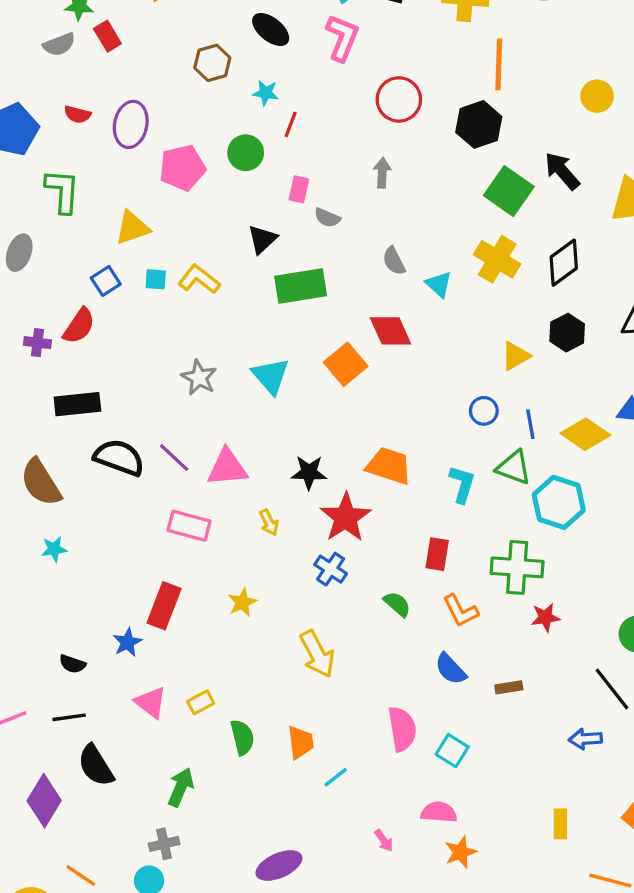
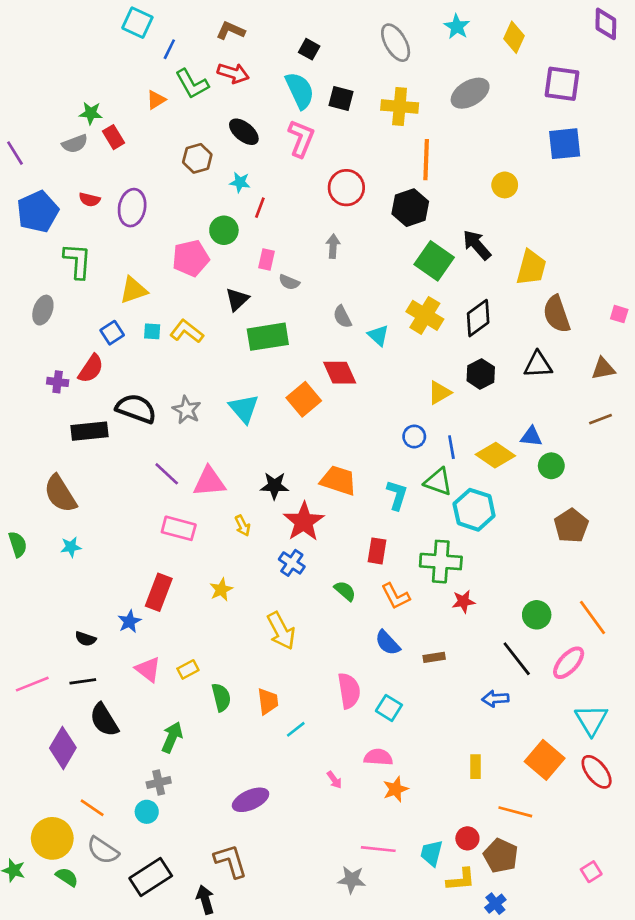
pink pentagon: (182, 168) -> (191, 258), moved
black semicircle: (119, 457) -> (136, 409), moved

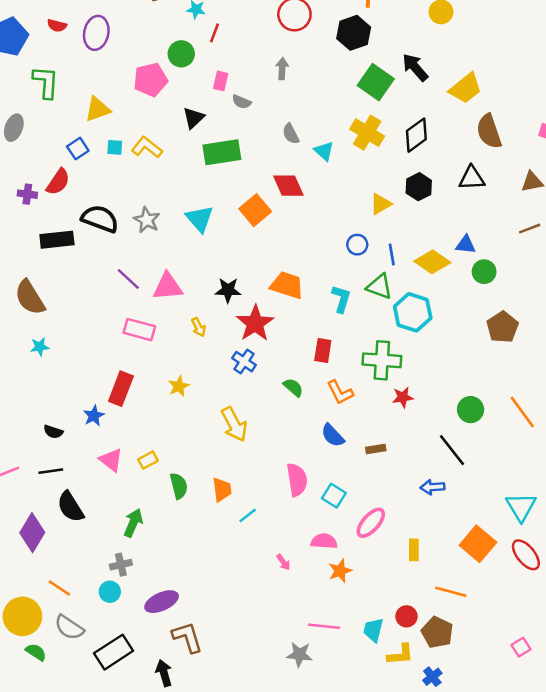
yellow trapezoid: (531, 267) -> (466, 88), turned 36
pink ellipse: (569, 663) -> (371, 523), moved
purple ellipse: (251, 800) -> (162, 602), moved

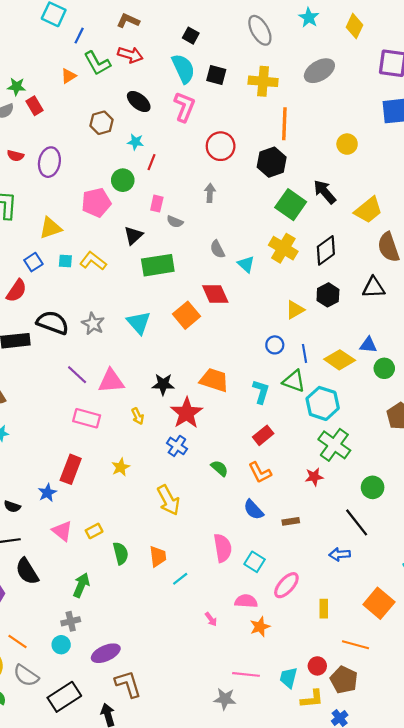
red rectangle: (323, 350) -> (263, 435), moved, turned 42
green cross: (382, 360) -> (334, 445), moved, turned 32

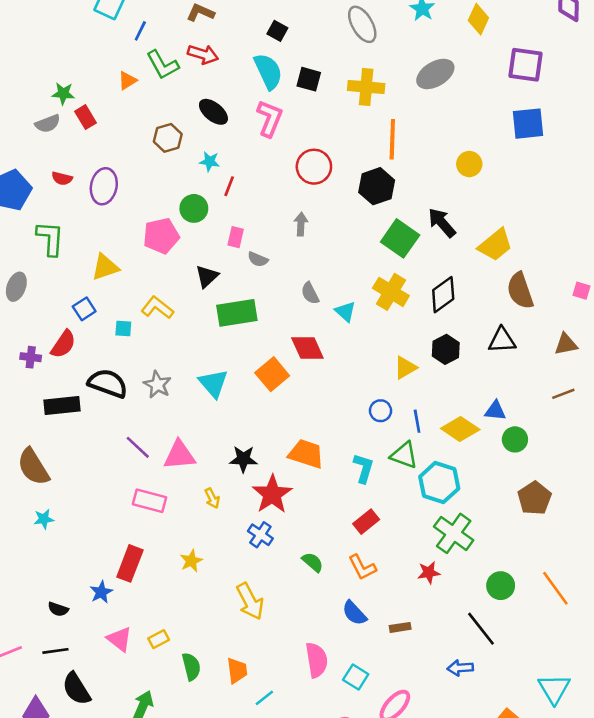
cyan square: (65, 261) -> (123, 328), moved

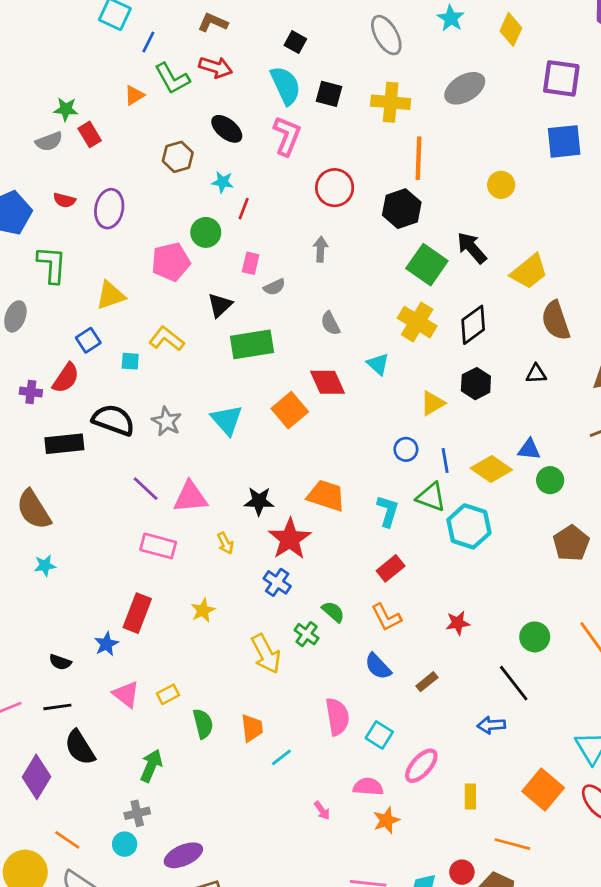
gray semicircle: (258, 259) -> (274, 287), turned -48
cyan triangle: (345, 312) -> (378, 364), moved
black triangle: (502, 340) -> (536, 374), size x0.7
green cross: (454, 533) -> (307, 634), moved, size x0.6
brown rectangle: (400, 627) -> (427, 682), turned -30

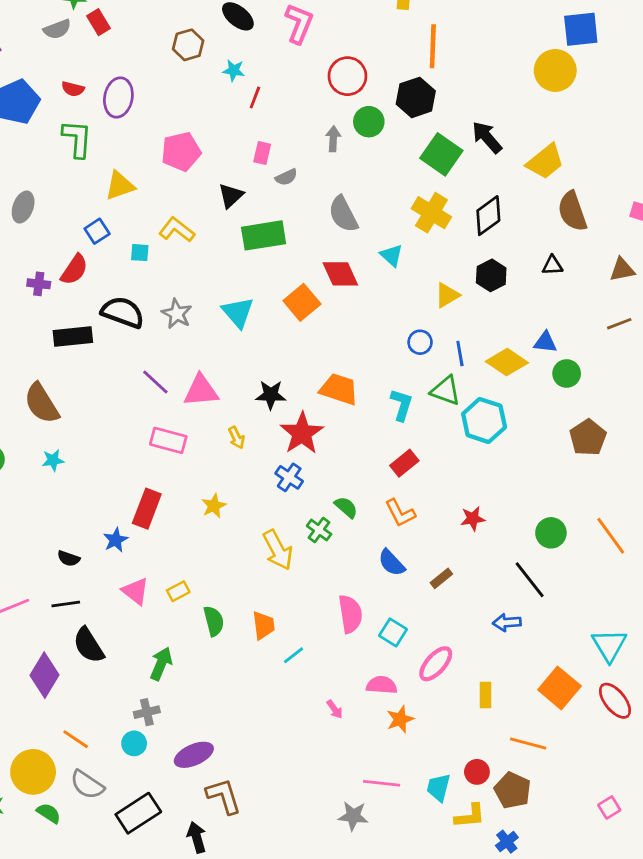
yellow circle: (501, 185) -> (555, 70), moved, size x1.5
green circle: (206, 232) -> (369, 122), moved
green L-shape: (52, 265) -> (77, 139), moved
gray semicircle: (330, 323) -> (343, 214), size x1.5

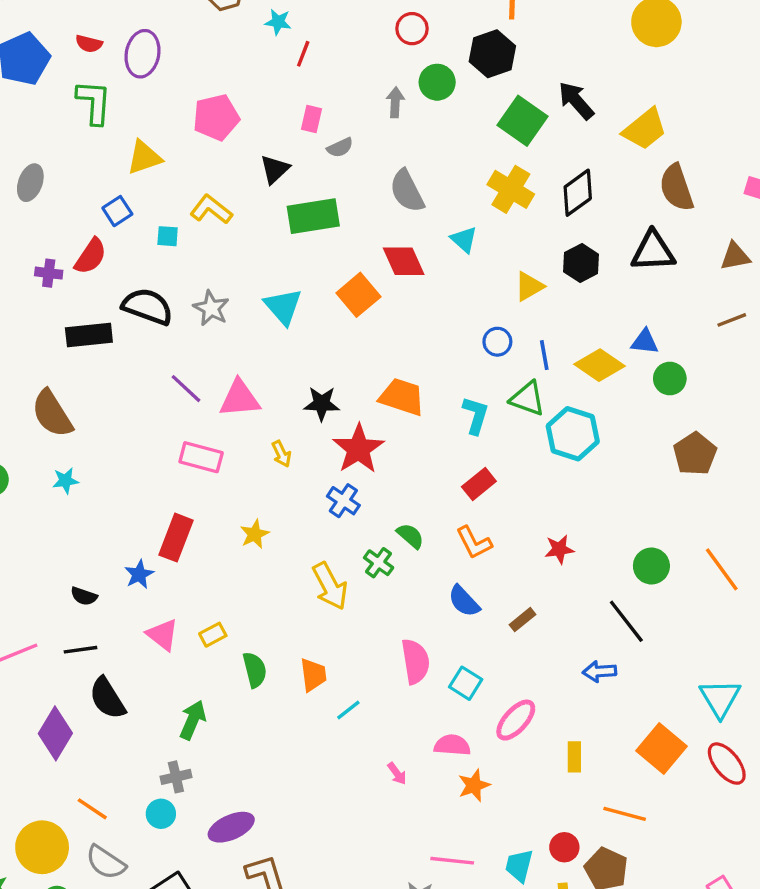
red circle: (347, 76) -> (412, 29), size x0.7
black triangle: (552, 265) -> (653, 251), size x1.8

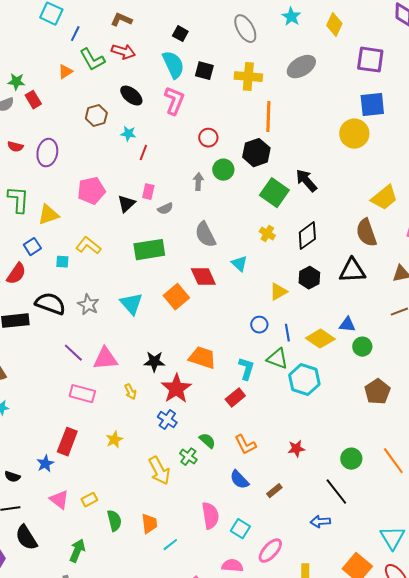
green L-shape: (94, 102) -> (18, 200), moved
yellow trapezoid: (645, 129) -> (384, 198), moved
black triangle: (275, 169) -> (126, 204), moved
yellow cross: (511, 189) -> (267, 234), size x0.6
red rectangle: (479, 484) -> (235, 398), moved

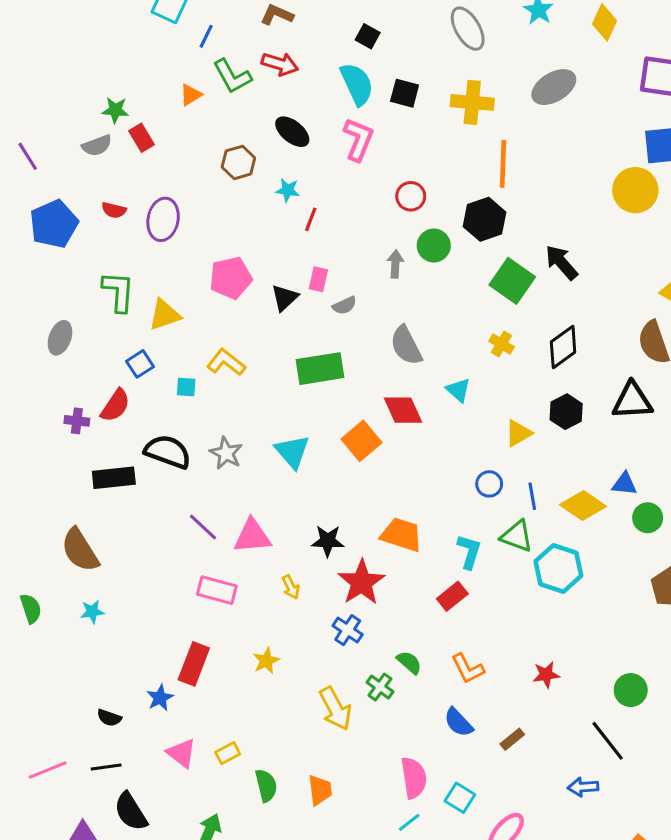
cyan line: (170, 545) -> (409, 822), moved

